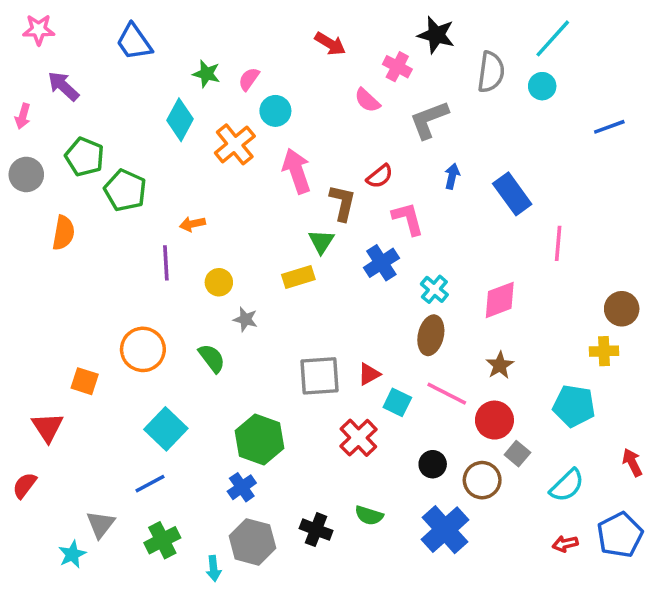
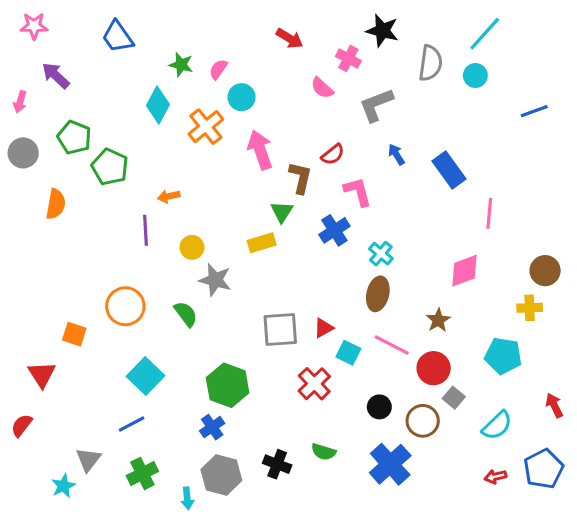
blue arrow: (452, 176) -> (396, 154), turned -45
pink diamond: (500, 300) -> (465, 271), moved
gray star: (245, 319) -> (215, 280), size x1.5

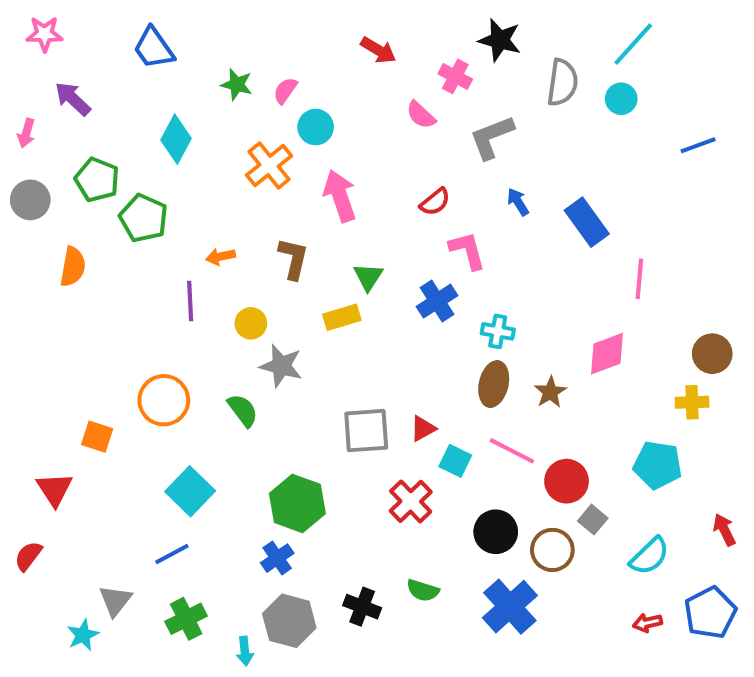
cyan diamond: (158, 105) -> (176, 139), moved
brown L-shape: (300, 178) -> (293, 259), moved
cyan cross: (381, 254) -> (498, 331), turned -30
brown star: (438, 320) -> (550, 392), moved
black circle: (379, 407) -> (496, 532), size x1.4

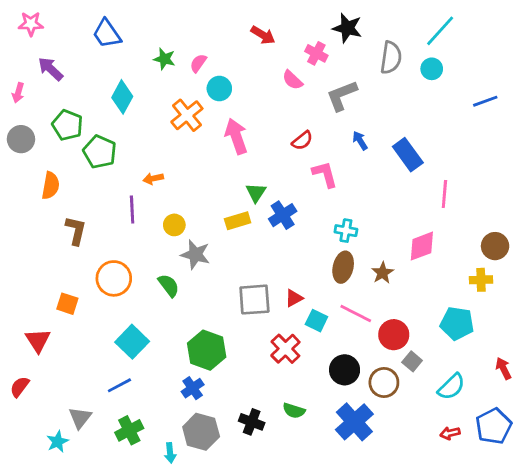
brown L-shape: (293, 259) -> (76, 231), moved
blue cross: (437, 301) -> (283, 215), moved

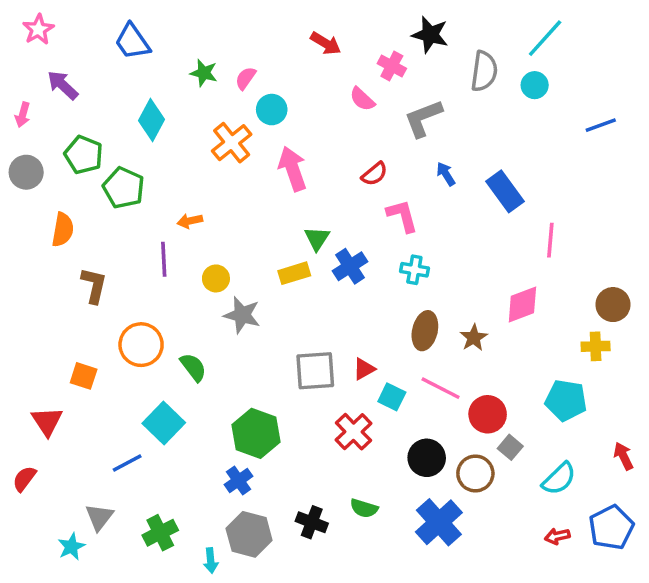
pink star: (31, 24) -> (38, 29), turned -30
cyan cross: (346, 231) -> (414, 270), moved
green semicircle: (169, 285) -> (193, 367), moved
blue line: (119, 385) -> (127, 463), moved

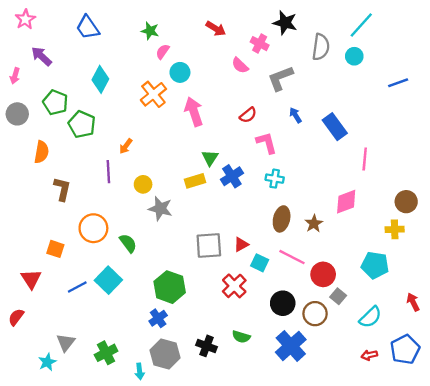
green star: (204, 73) -> (150, 31), moved
orange arrow: (190, 221) -> (126, 146), turned -42
blue line: (127, 463) -> (77, 287), moved

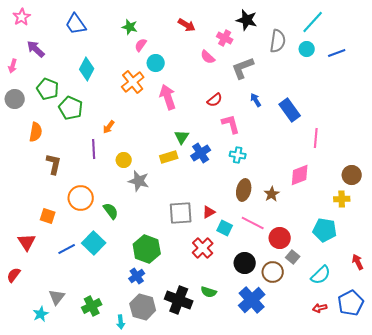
blue line: (398, 83) -> (337, 53), moved
black cross: (207, 346) -> (179, 300), size x1.5

